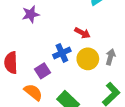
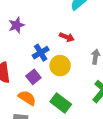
blue cross: (62, 53) -> (41, 53), moved
yellow circle: (88, 59) -> (60, 66), moved

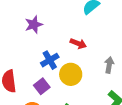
purple star: (16, 25) -> (34, 25), moved

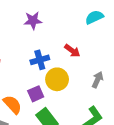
purple square: (42, 86) -> (36, 94), moved

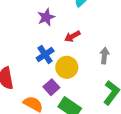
purple star: (33, 21) -> (46, 17), moved
red arrow: (72, 51) -> (72, 36), turned 133

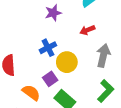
red arrow: (72, 36) -> (87, 30), moved
gray arrow: (104, 56) -> (103, 55), size x1.5

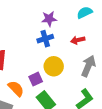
blue cross: (48, 48) -> (45, 39), moved

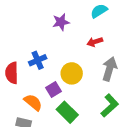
blue cross: (45, 39) -> (38, 60), moved

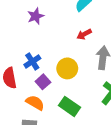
purple star: (61, 22) -> (36, 16), moved
purple square: (53, 90) -> (43, 82), moved

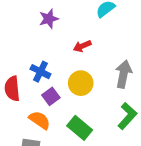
red arrow: (84, 34) -> (82, 46), moved
blue cross: (32, 61) -> (40, 72), turned -35

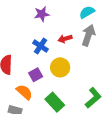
blue cross: (40, 72) -> (41, 46), moved
gray arrow: (124, 74) -> (88, 35), moved

